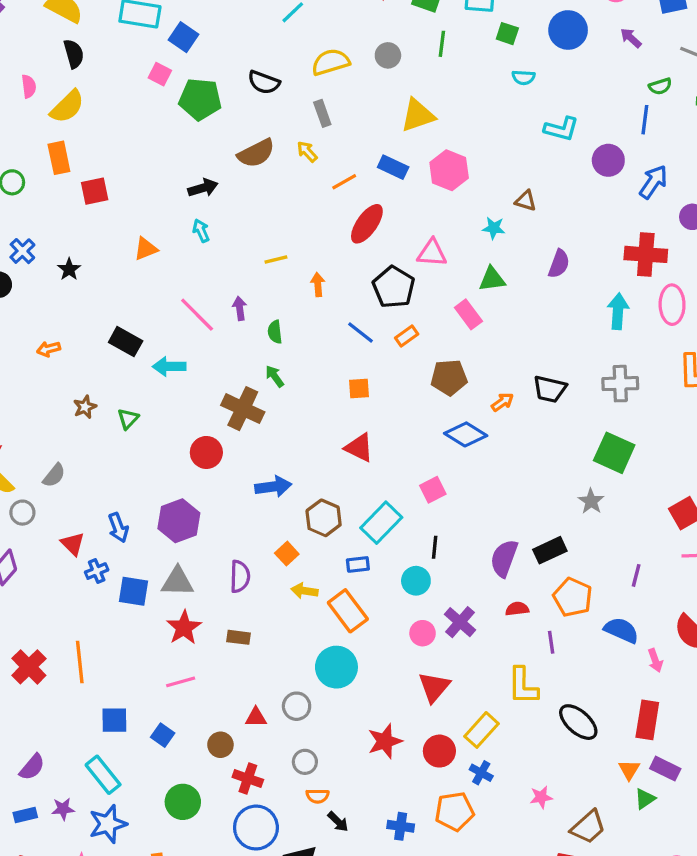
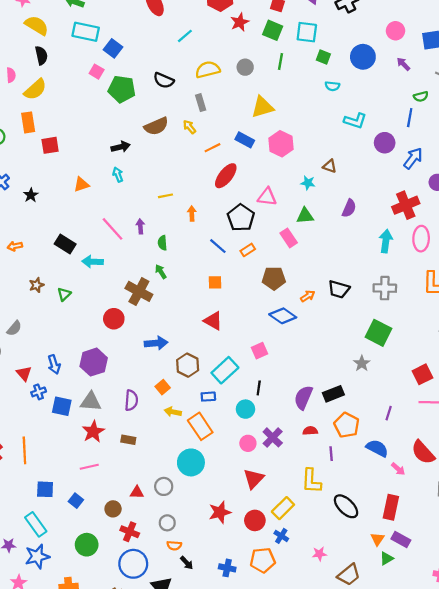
red cross: (646, 254) -> (406, 205), turned -30
pink arrow: (655, 660) -> (398, 469), turned -32

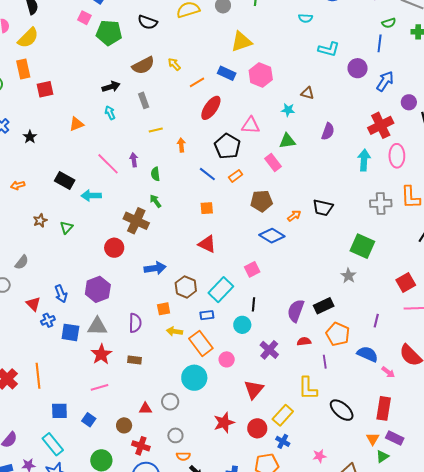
gray rectangle: (201, 103) -> (144, 100), moved
gray cross: (385, 288) -> (381, 203), moved
orange square: (163, 387) -> (164, 309), turned 32
pink circle: (248, 443) -> (227, 359), moved

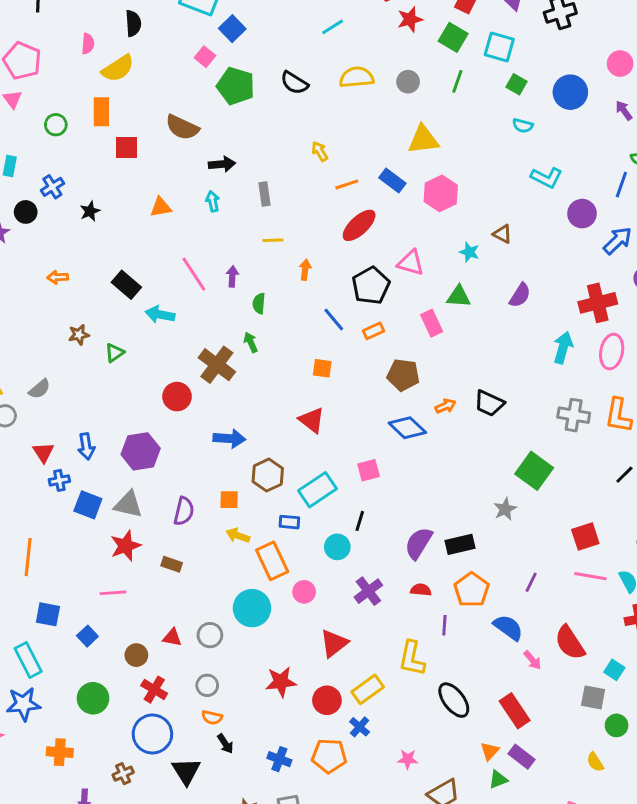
brown semicircle: (143, 65) -> (182, 127), moved, turned 40
red rectangle: (384, 408) -> (515, 711), turned -55

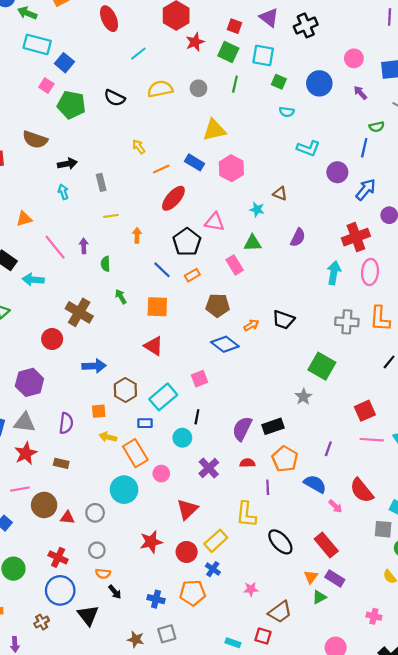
orange triangle: (161, 207) -> (24, 219), moved
green arrow: (251, 342) -> (121, 297), moved
orange square: (322, 368) -> (157, 307), size x1.5
brown circle: (136, 655) -> (44, 505), moved, size x1.5

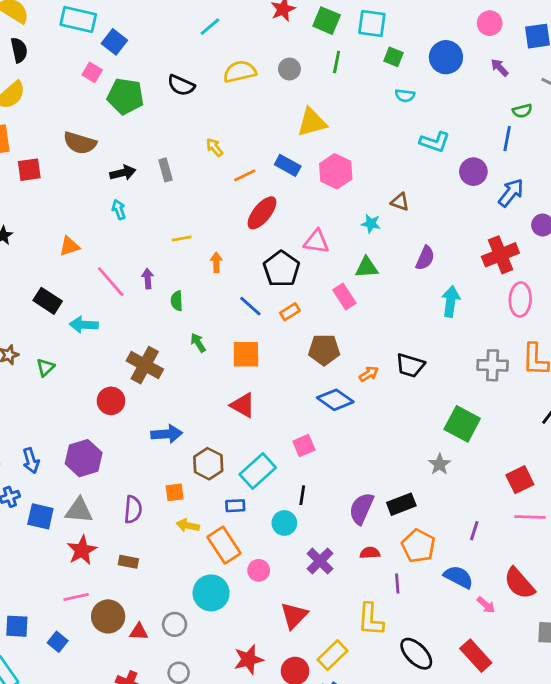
gray rectangle: (101, 182) -> (165, 170), moved
cyan arrow: (334, 273) -> (451, 301), moved

